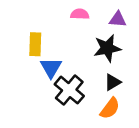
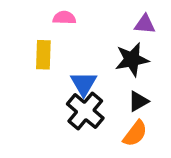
pink semicircle: (80, 14) -> (64, 18), moved
blue triangle: (51, 68) -> (84, 84), moved

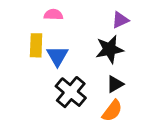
purple triangle: (145, 24) -> (120, 20), turned -30
blue triangle: (84, 84) -> (57, 56), moved

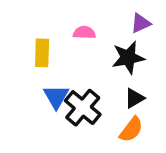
pink semicircle: (53, 15) -> (84, 33), moved
blue triangle: (57, 56) -> (56, 97), moved

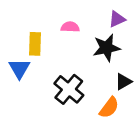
blue triangle: (56, 97) -> (19, 69), moved
black triangle: (134, 98) -> (123, 82), moved

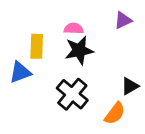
black star: (107, 48) -> (79, 50), moved
blue triangle: (19, 69) -> (20, 72), turned 40

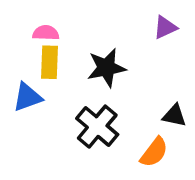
pink semicircle: (74, 29) -> (46, 33), moved
black triangle: (130, 86) -> (174, 116), turned 42

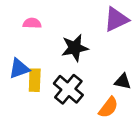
purple triangle: (165, 27) -> (116, 19), size x1.5
yellow rectangle: (49, 62) -> (35, 80), moved

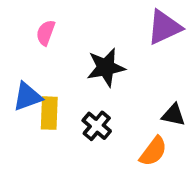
pink semicircle: (32, 23) -> (46, 33), turned -72
black cross: (68, 89) -> (97, 126), size x0.7

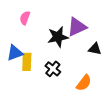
purple triangle: (164, 27) -> (77, 27), moved
black triangle: (173, 115) -> (95, 49), moved

